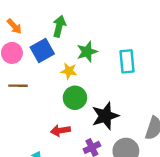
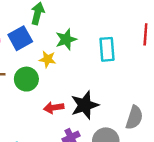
green circle: (75, 98) -> (26, 79), moved
red arrow: (60, 130) -> (54, 108), moved

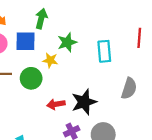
blue square: (20, 38) -> (25, 41), turned 30
gray semicircle: (134, 118) -> (129, 88), moved

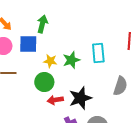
green star: (67, 42) -> (71, 60), moved
green circle: (31, 78) -> (44, 82), moved

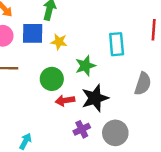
green star: (71, 60) -> (85, 66), moved
yellow star: (50, 61) -> (59, 42), moved

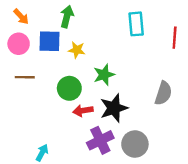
cyan rectangle: (117, 44) -> (136, 24), moved
purple cross: (82, 129) -> (100, 140), size x1.5

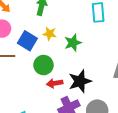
blue square: (50, 41) -> (27, 41), moved, turned 30
green star: (104, 75) -> (73, 43), moved

